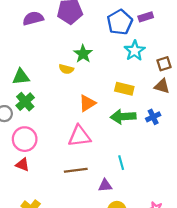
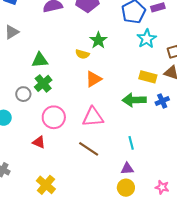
yellow rectangle: (124, 89) -> (148, 77), moved
orange triangle: (87, 103) -> (94, 79), moved
pink circle: (25, 139) -> (54, 117), moved
brown line: (76, 170) -> (89, 149), turned 40
purple triangle: (105, 185) -> (127, 169), moved

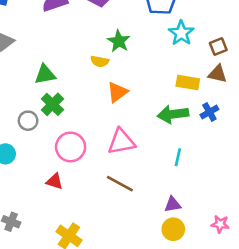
cyan line: (131, 143) -> (178, 157), moved, turned 32

